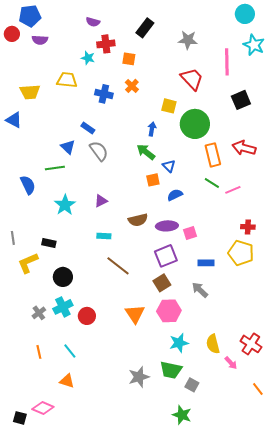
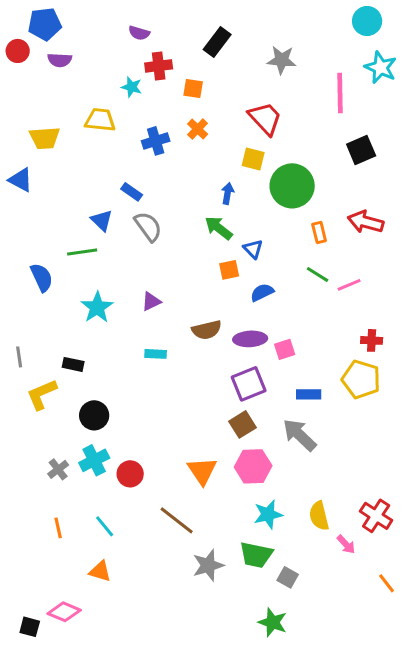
red trapezoid: (192, 79) -> (265, 118), moved
blue cross: (104, 94) -> (156, 141), turned -30
orange rectangle: (213, 155) -> (319, 232), size x0.6
brown line: (118, 266) -> (177, 520), moved
gray arrow: (200, 290) -> (300, 435), size x1.4

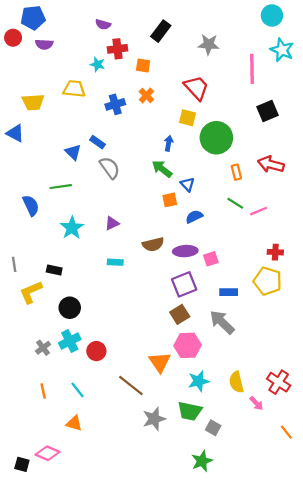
blue triangle: (102, 220) -> (73, 152), moved
orange triangle: (202, 471) -> (160, 362), moved
green star: (273, 622) -> (202, 461), turned 30

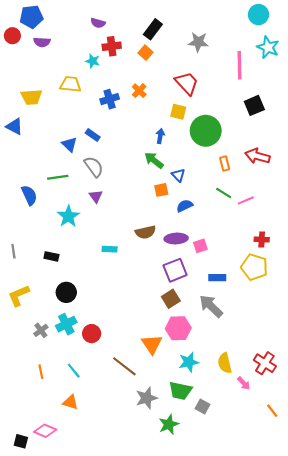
orange square: (143, 65) -> (145, 53), moved, turned 32
gray semicircle: (110, 168) -> (94, 167), moved
purple triangle: (112, 223) -> (96, 196), moved, turned -40
yellow L-shape: (31, 292) -> (19, 296), moved
green star: (202, 461) -> (169, 424), moved

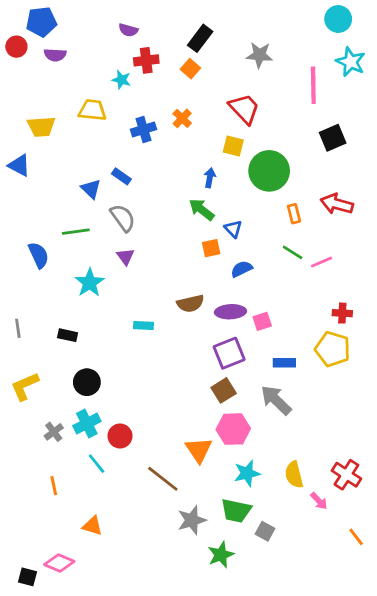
cyan line: (74, 371) -> (97, 464), moved

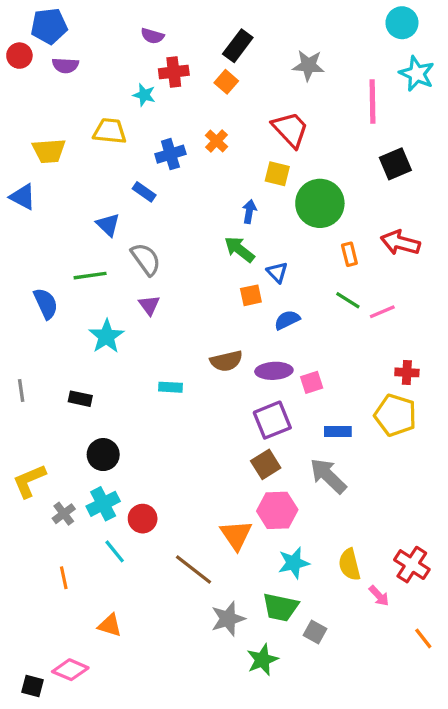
blue rectangle: (121, 176) -> (144, 192), moved
yellow L-shape: (25, 386) -> (29, 481), moved

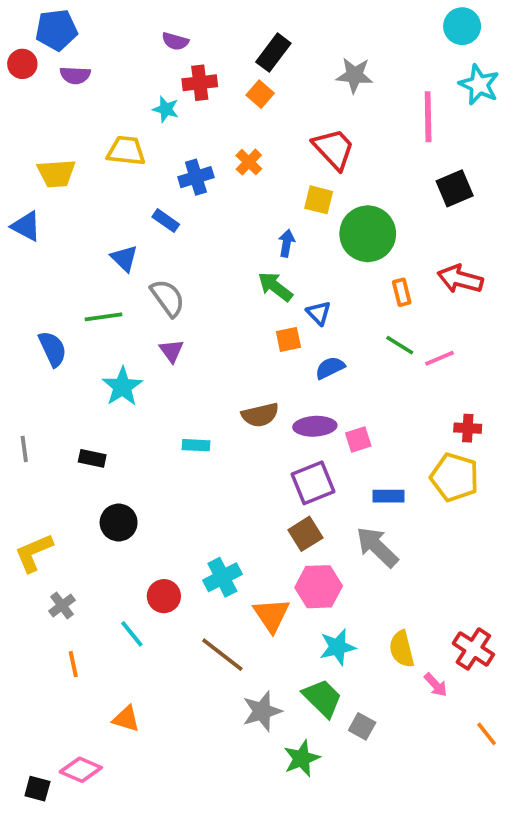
cyan cross: (103, 504) -> (222, 577), moved
gray cross: (64, 514) -> (62, 606), moved
green trapezoid: (280, 607) -> (322, 698), turned -147

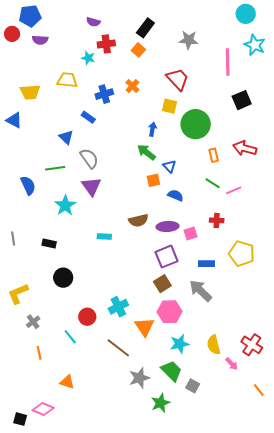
purple triangle: (171, 351) -> (91, 186), size x1.5
blue semicircle: (330, 368) -> (176, 195), turned 49
red cross: (468, 428) -> (217, 220), moved

